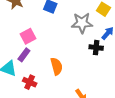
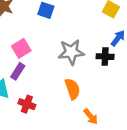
gray star: (82, 23) -> (71, 52), moved
orange semicircle: (57, 66) -> (72, 89), moved

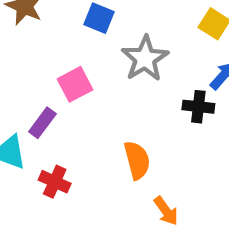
pink square: (21, 48) -> (75, 84), moved
gray star: (71, 52) -> (145, 59), moved, turned -30

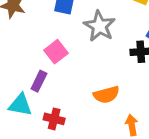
orange semicircle: (137, 160) -> (106, 95), turned 100
orange arrow: (166, 211) -> (132, 125), turned -144

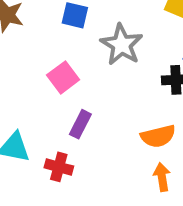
purple rectangle: (39, 81) -> (80, 124), moved
orange semicircle: (106, 95) -> (158, 136), moved

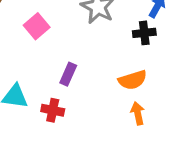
pink square: (63, 77) -> (37, 26), moved

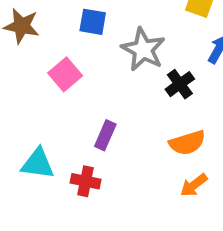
black cross: (144, 33) -> (180, 84), moved, turned -30
orange arrow: (138, 113) -> (194, 185), turned -115

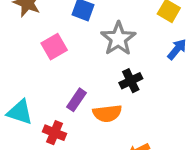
black cross: (180, 84) -> (131, 81), moved
orange semicircle: (187, 143) -> (107, 113), moved

